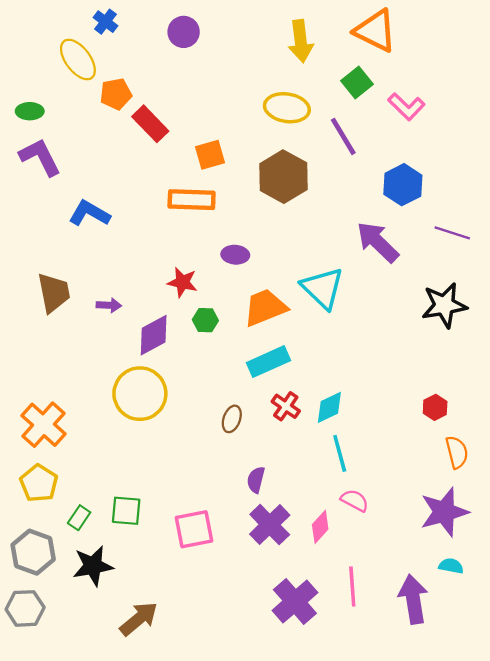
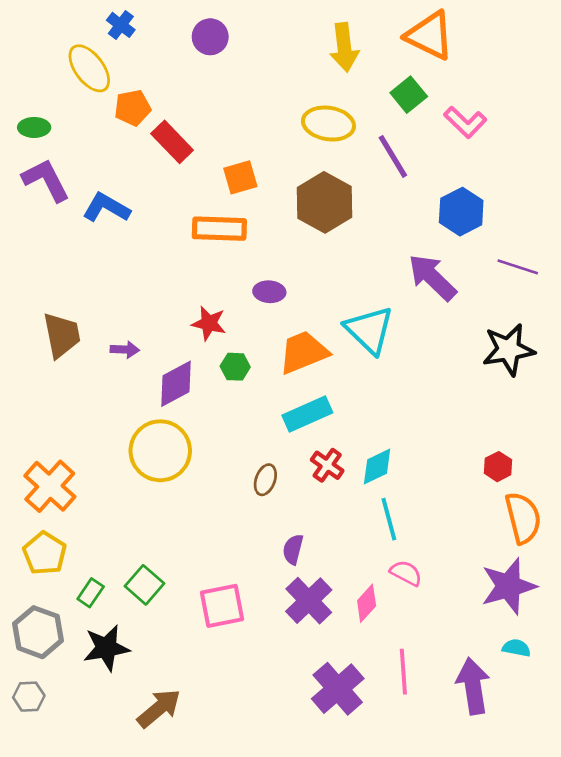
blue L-shape: (89, 213) -> (106, 208), moved
orange semicircle: (457, 452) -> (523, 518), size x1.4
green square: (126, 511) -> (144, 585), turned 36
gray hexagon: (25, 608) -> (29, 697), size x0.7

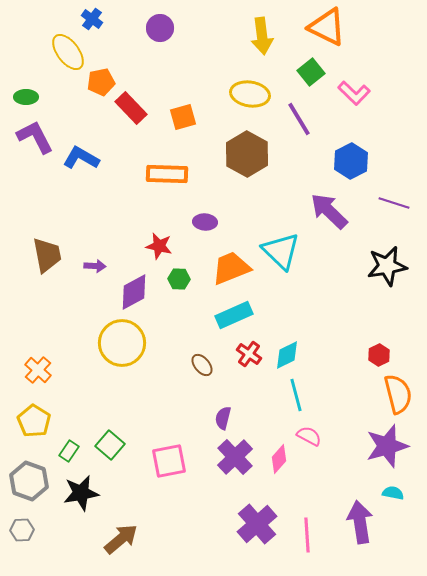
orange square: (240, 177) -> (183, 117), moved
brown ellipse: (265, 480) -> (202, 365), turned -60
orange cross: (50, 486) -> (38, 370), size x0.7
pink line: (403, 672) -> (307, 535), moved

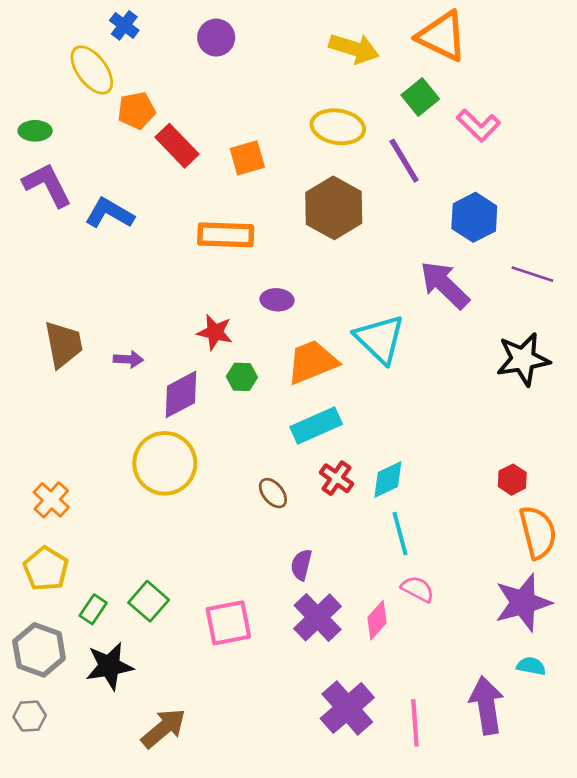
yellow arrow: (262, 36) -> (354, 48), turned -66

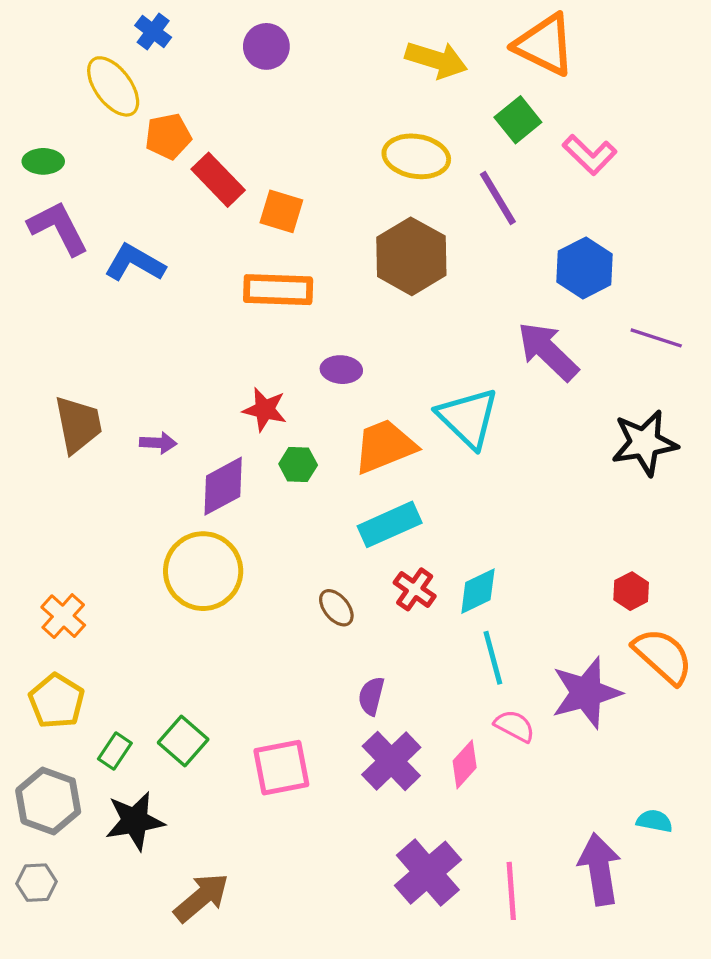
orange square: (247, 158) -> (281, 211), moved, turned 33
orange semicircle: (538, 532) -> (663, 656), turned -34
purple star: (523, 603) -> (586, 693), moved

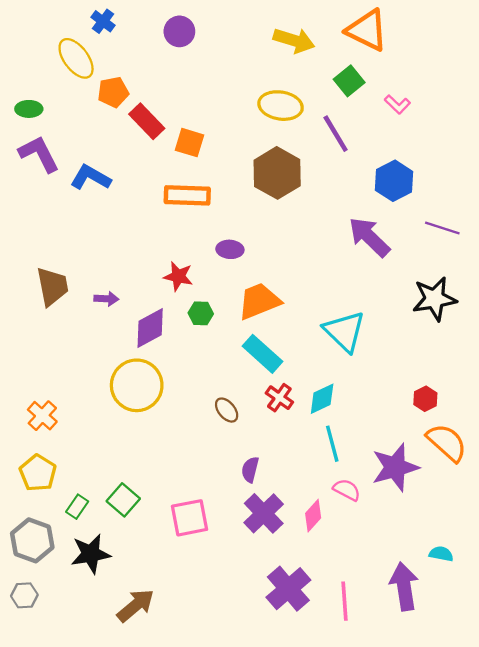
pink L-shape: (590, 155) -> (397, 104), size x0.7
cyan triangle: (468, 418) -> (345, 331), moved
cyan rectangle: (390, 524) -> (263, 354), turned 66

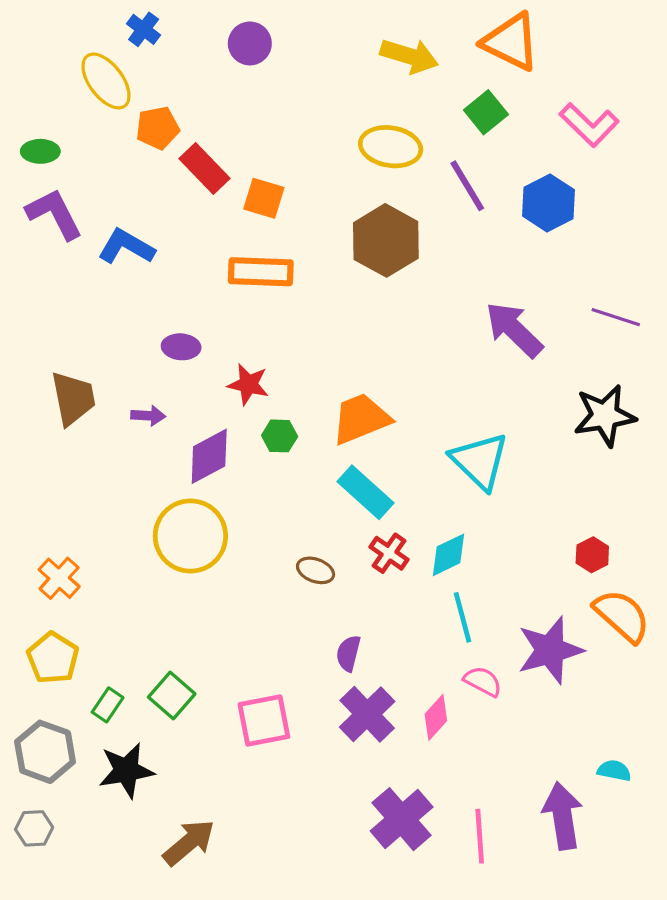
pink L-shape: (397, 104) -> (589, 125), moved, size x1.6
blue hexagon: (394, 181) -> (548, 203), moved
purple ellipse: (230, 249) -> (181, 347), moved
brown ellipse: (227, 410) -> (316, 570), turned -30

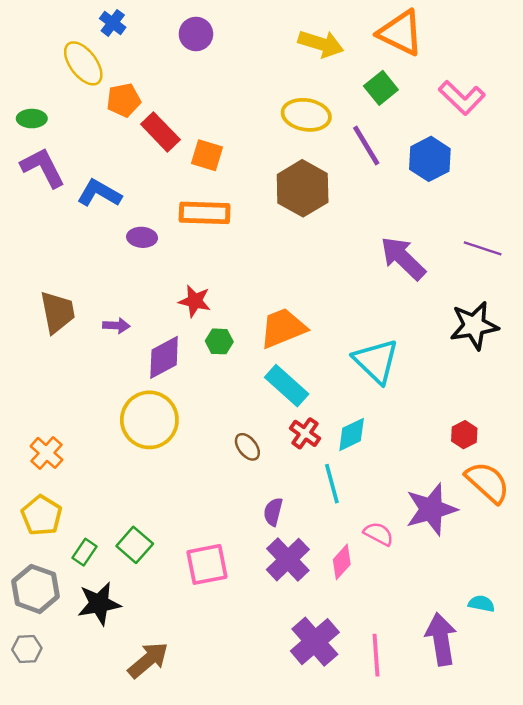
purple ellipse: (181, 347) -> (142, 237), moved
brown ellipse: (316, 570) -> (247, 447), turned 32
cyan line: (462, 617) -> (332, 484), moved

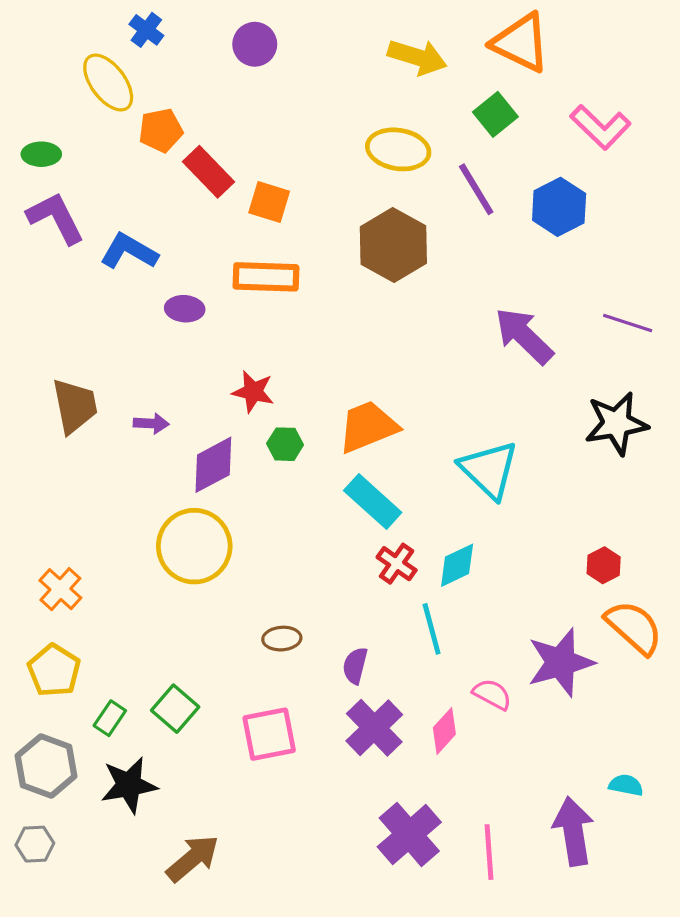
brown ellipse: (247, 447) -> (282, 639), moved, turned -56

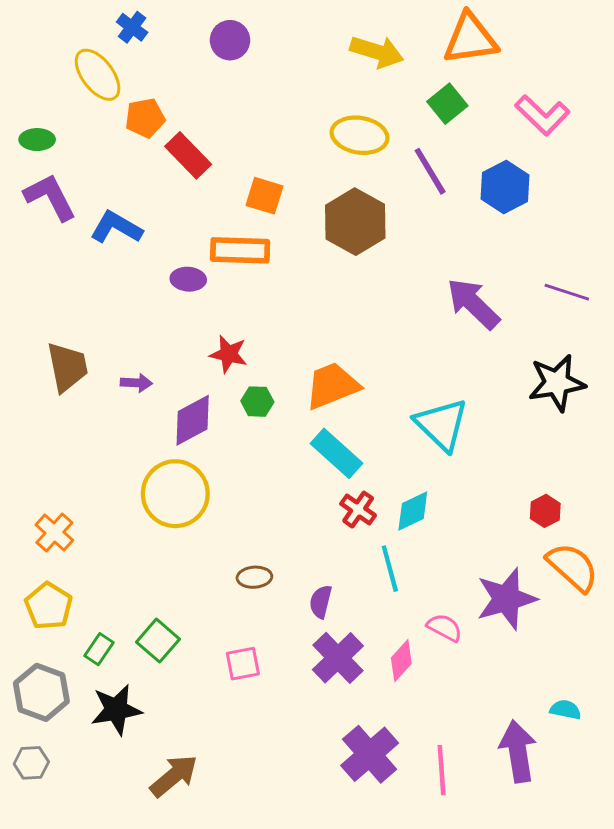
orange triangle: (521, 43) -> (470, 39), turned -34
orange square: (269, 202) -> (265, 196), moved
purple ellipse: (185, 309) -> (188, 279), moved
pink square: (269, 734) -> (243, 664), size x0.7

